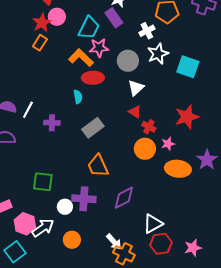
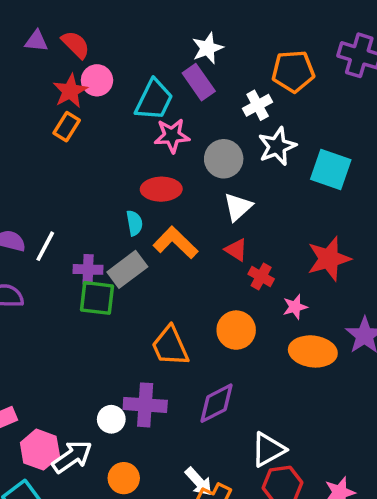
orange L-shape: (81, 58) -> (175, 243), moved
gray rectangle: (93, 128) -> (127, 269), moved
orange circle: (145, 149) -> (236, 330), moved
green square: (43, 182) -> (97, 298), moved

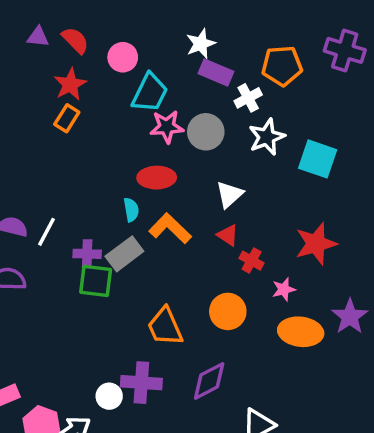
pink circle: (97, 80) -> (123, 57), moved
purple rectangle: (199, 82) -> (216, 72), moved, turned -32
gray circle: (224, 159) -> (206, 132), moved

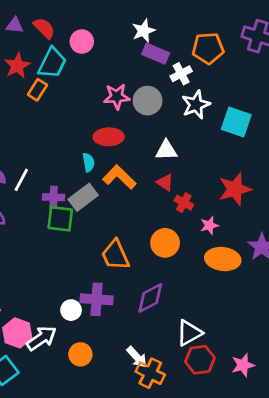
red star: (70, 84) -> (17, 66), moved
cyan trapezoid: (150, 93) -> (52, 63), moved
white triangle: (229, 195) -> (166, 150), turned 40

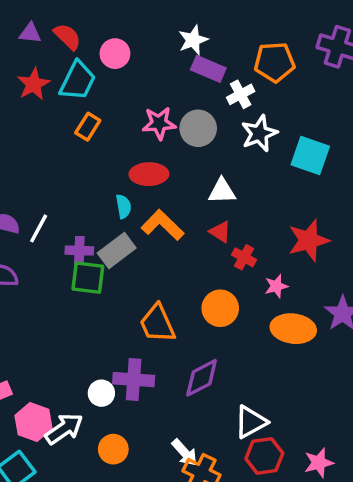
orange rectangle: (37, 90) -> (88, 127), moved

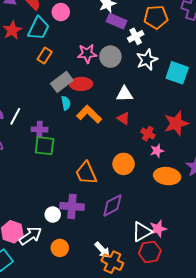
gray rectangle: (117, 251) -> (62, 82), moved
red cross: (244, 257) -> (148, 134), moved
pink star: (319, 463) -> (158, 229), moved

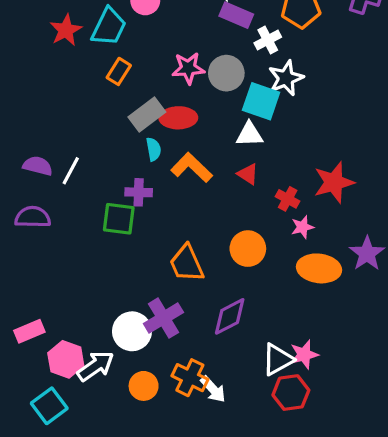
cyan square: (177, 73) -> (261, 101), moved
purple cross: (40, 129) -> (139, 192), moved
purple cross: (72, 206) -> (163, 318), turned -35
white circle: (53, 215) -> (132, 331), size x1.5
orange cross: (112, 262) -> (190, 378), moved

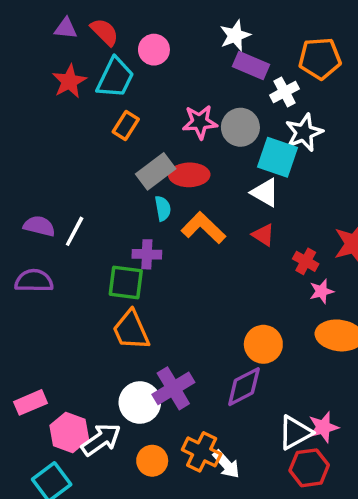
white triangle: (249, 134) -> (265, 193), turned 32
orange circle: (248, 249) -> (263, 344), moved
orange trapezoid: (187, 263) -> (131, 330), moved

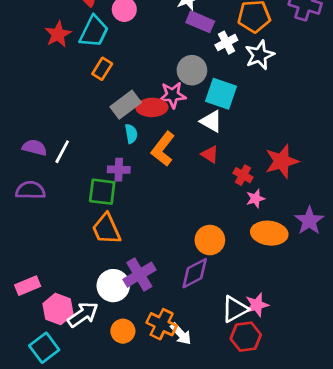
pink star: (200, 122) -> (173, 95), moved
white star: (304, 133) -> (260, 55), moved
orange L-shape: (203, 228) -> (163, 149), turned -96

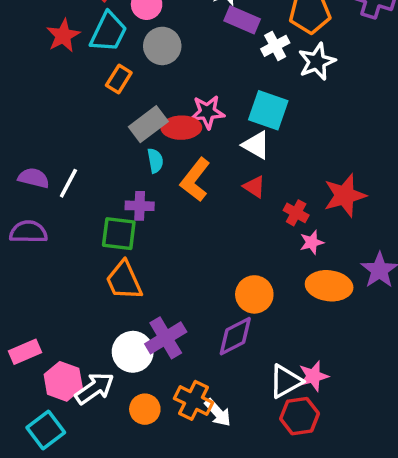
gray circle: (192, 70) -> (162, 46), moved

